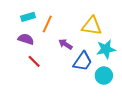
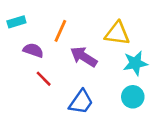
cyan rectangle: (28, 17) -> (16, 22), moved
purple arrow: (65, 44) -> (84, 57), size x1.5
blue trapezoid: (83, 61) -> (81, 102), moved

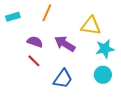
orange line: (60, 31) -> (47, 13), moved
purple semicircle: (33, 50) -> (35, 42), moved

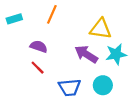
purple arrow: (65, 44) -> (86, 54), moved
cyan circle: (103, 75) -> (103, 85), moved
blue trapezoid: (63, 79) -> (70, 87), turned 50

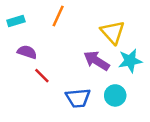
yellow triangle: (101, 29) -> (113, 32), turned 40
purple semicircle: (39, 46) -> (27, 52), moved

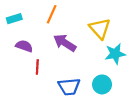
purple arrow: (97, 61) -> (65, 43), moved
red line: (42, 76) -> (37, 67), turned 48

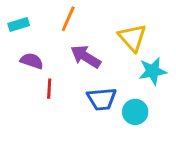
blue trapezoid: (69, 87) -> (102, 99), moved

